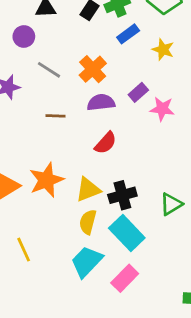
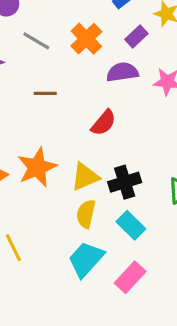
purple rectangle: (138, 92) -> (136, 36), moved
purple semicircle: (101, 102) -> (122, 72), moved
cyan rectangle: (127, 233) -> (131, 225), size x0.7

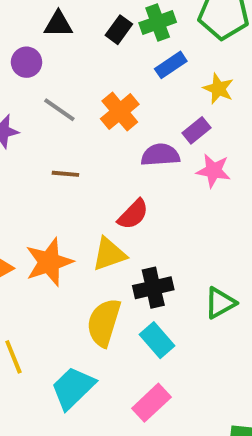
purple rectangle: (136, 36) -> (196, 130), moved
yellow triangle: (85, 177) -> (109, 254), moved
yellow semicircle: (86, 214) -> (104, 323), size x1.4
cyan trapezoid: (86, 259) -> (73, 388), moved

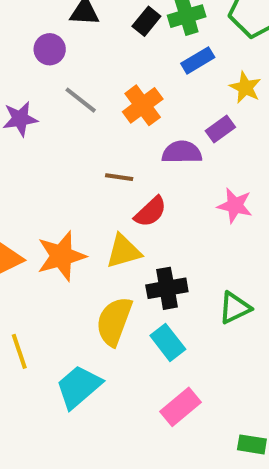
pink star: (213, 171) -> (235, 206), moved
brown line: (65, 174) -> (119, 177), moved
pink rectangle: (151, 403) -> (180, 407), moved

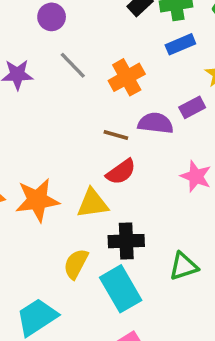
brown line: (119, 177) -> (116, 135), moved
yellow semicircle: (114, 321) -> (76, 264), size x0.7
cyan rectangle: (168, 342) -> (121, 289), size x1.4

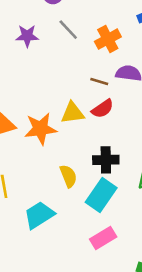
yellow triangle: (93, 203) -> (73, 113), moved
yellow semicircle: (76, 264) -> (68, 176), turned 130
cyan rectangle: (121, 289) -> (101, 195), turned 64

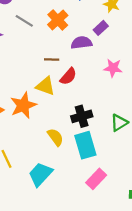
brown line: (99, 82) -> (52, 59), moved
yellow triangle: (73, 113) -> (45, 86), turned 42
cyan rectangle: (101, 195) -> (85, 145), turned -36

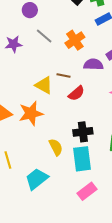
yellow triangle: (45, 86) -> (44, 85), moved

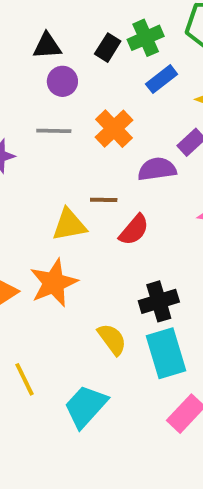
purple circle: (30, 10) -> (62, 81), moved
gray line: (44, 36) -> (54, 131), turned -30
yellow triangle: (44, 85) -> (69, 225), turned -30

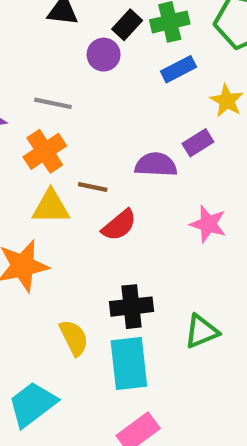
purple circle: (62, 81) -> (104, 55), moved
orange cross: (114, 129) -> (45, 151), moved

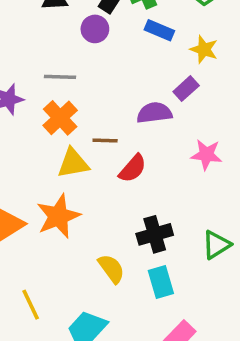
blue rectangle: (179, 69) -> (159, 30), turned 60
cyan rectangle: (129, 364) -> (161, 282), size x0.7

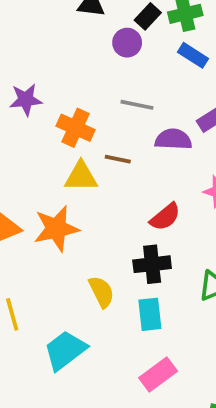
gray line: (60, 77) -> (137, 105), moved
orange cross: (60, 118) -> (76, 128), turned -32
red semicircle: (133, 168) -> (165, 217), moved

